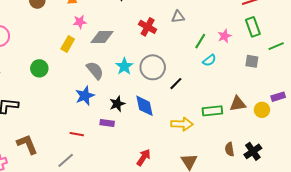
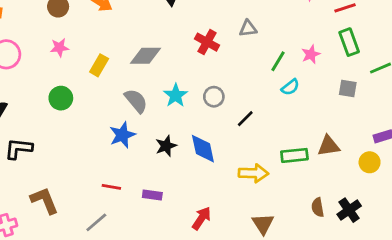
pink star: (80, 22) -> (59, 48), moved
gray circle: (153, 67) -> (214, 97), size x0.6
yellow circle: (262, 110) -> (370, 162), moved
purple rectangle: (107, 123) -> (152, 195), moved

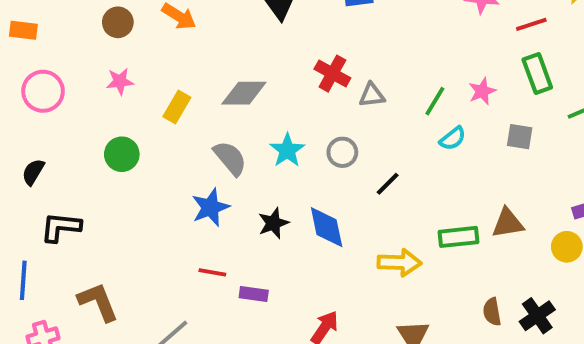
gray triangle: (248, 28) -> (372, 95), moved
gray square: (348, 89) -> (520, 137), moved
red line: (111, 187) -> (212, 272), moved

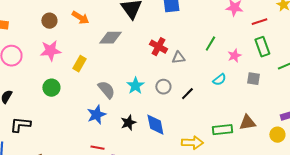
pink star: (120, 81) -> (50, 51), size x1.5
gray diamond: (244, 93) -> (110, 38), moved
green line: (435, 101) -> (210, 44), moved
black line: (388, 184) -> (187, 94), moved

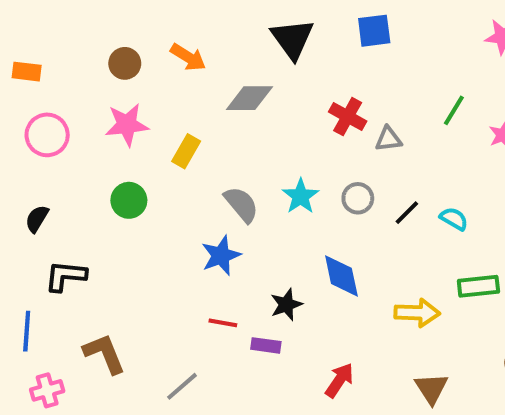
cyan semicircle: (219, 80) -> (454, 219), moved, turned -112
black star: (128, 123) -> (286, 305), moved

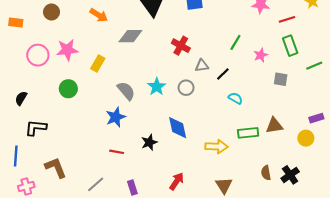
brown circle: (125, 63) -> (52, 12), moved
pink circle: (47, 135) -> (38, 55), moved
gray triangle: (388, 139) -> (202, 66), moved
black line: (407, 213) -> (223, 74), moved
purple rectangle: (266, 345) -> (132, 188), moved, turned 64

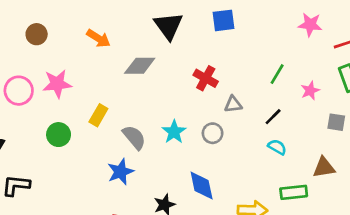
yellow rectangle: (98, 64) -> (98, 115), moved
black line: (223, 74) -> (273, 117), moved
brown triangle: (274, 126) -> (324, 168), moved

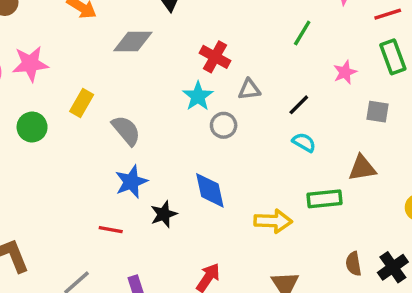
green line: (277, 74) -> (302, 33), moved
cyan star: (174, 132) -> (198, 96), moved
blue star: (120, 172) -> (131, 182), moved

